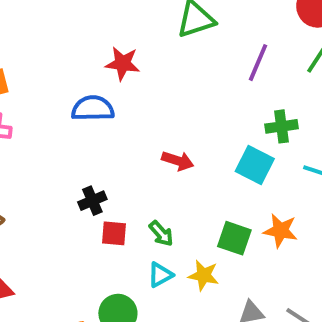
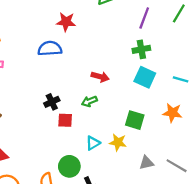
green cross: (281, 126) -> (141, 49), moved
orange star: (281, 231) -> (172, 113), moved
green arrow: (161, 233) -> (89, 101), moved, turned 112

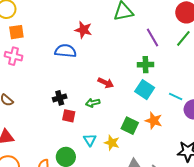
purple line: (144, 18) -> (152, 38), turned -60
orange star: (172, 113) -> (154, 121), moved
cyan triangle: (93, 143) -> (90, 140), turned -40

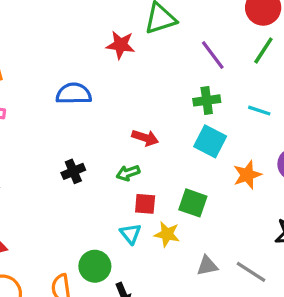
red star: (83, 30) -> (121, 45), moved
cyan line: (176, 96) -> (259, 111), moved
red square: (69, 116) -> (145, 204), moved
orange star: (154, 121) -> (247, 175), moved, turned -30

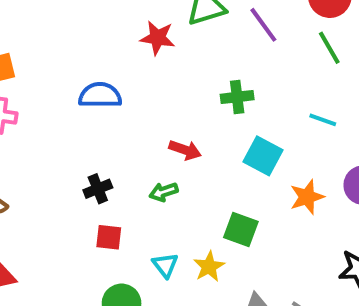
green line: (263, 51) -> (329, 48), turned -64
purple line: (213, 55) -> (263, 25), moved
green cross: (207, 100) -> (237, 97), moved
red square: (145, 204) -> (109, 237), moved
yellow star: (167, 234) -> (209, 267), turned 30

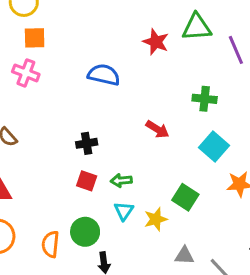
green arrow: (164, 192) -> (121, 181), moved

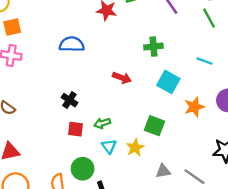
black cross: (87, 143) -> (69, 100), turned -35

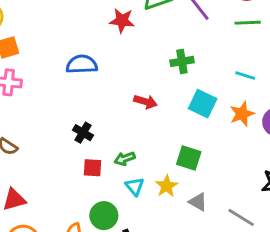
green line: (209, 18) -> (248, 23), turned -60
orange star: (194, 107) -> (242, 114), moved
gray triangle: (163, 171) -> (198, 202), moved, turned 42

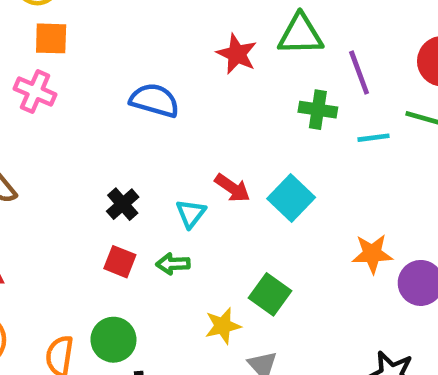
green cross: (182, 61) -> (318, 110), moved
cyan line: (245, 76) -> (373, 138), moved, turned -42
cyan square: (203, 104) -> (291, 198), moved
cyan triangle: (135, 186) -> (191, 213), moved

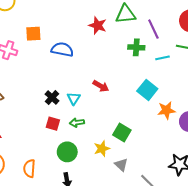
orange square: (51, 38) -> (33, 34), moved
cyan square: (291, 198) -> (147, 90), moved
cyan triangle: (191, 213) -> (74, 98), moved
green circle: (113, 340) -> (67, 152), moved

